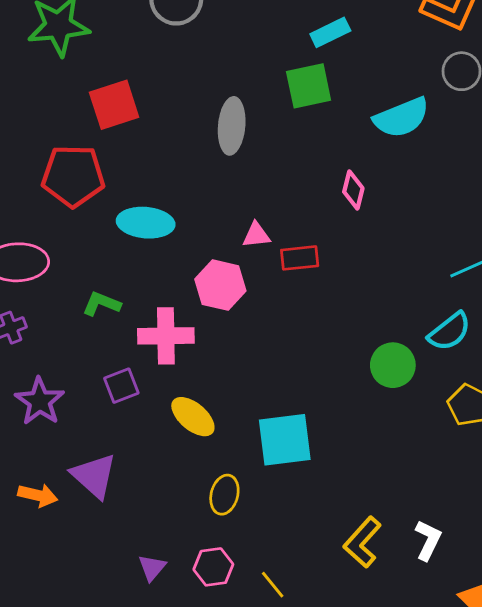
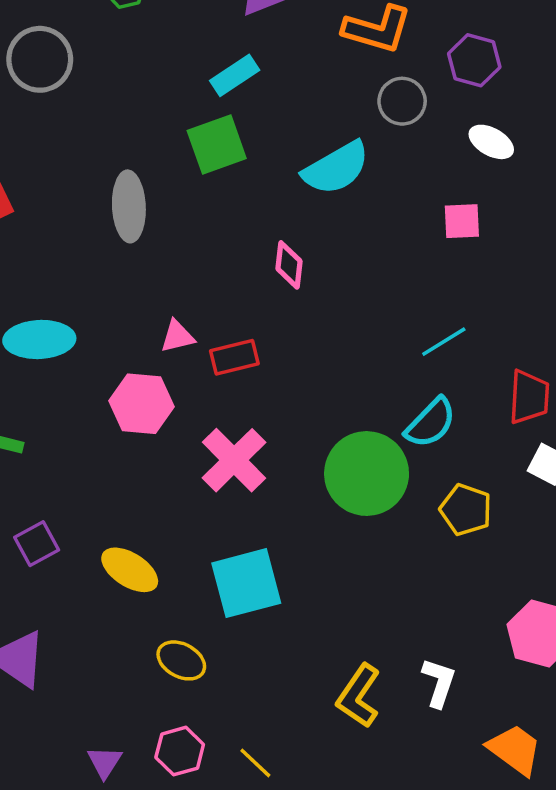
pink cross: (166, 336) -> (234, 460), moved, turned -36
green circle: (393, 365) -> (367, 474), size x1.5
yellow ellipse: (224, 495) -> (181, 660), turned -69

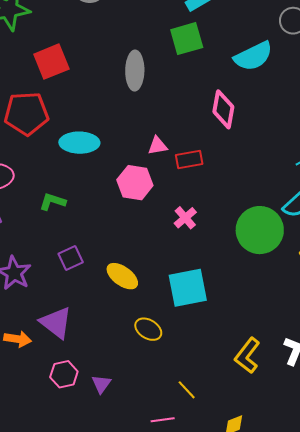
pink diamond: (289, 265) -> (223, 109), size x1.4
pink cross: (234, 460) -> (185, 218), size x0.6
pink hexagon: (180, 751) -> (64, 374), moved

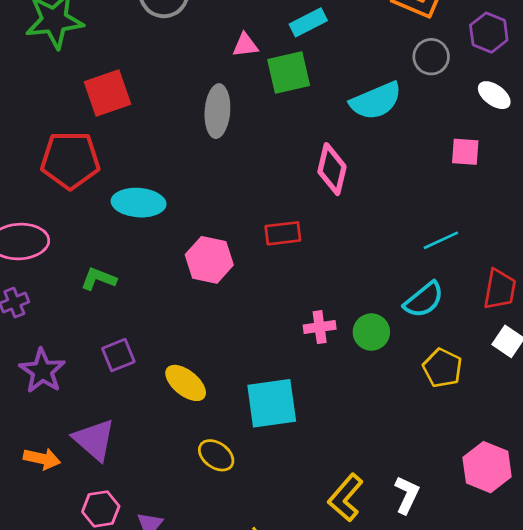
pink triangle: (158, 146) -> (245, 45), moved
pink cross: (185, 218) -> (320, 327), moved, turned 30
green circle: (260, 230) -> (371, 332), size x0.6

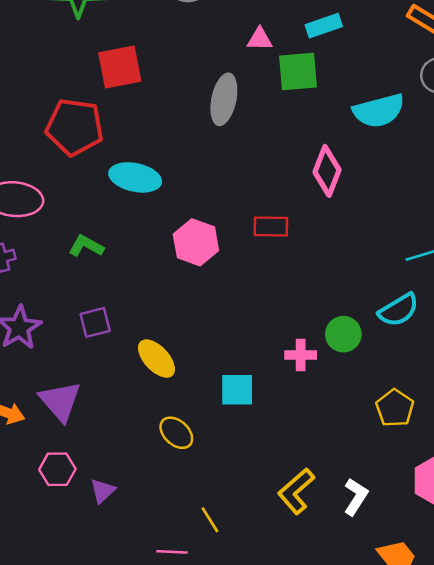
pink cross: (320, 327) -> (301, 355), moved
yellow pentagon: (442, 368) -> (395, 408), moved
cyan square: (272, 403) -> (237, 390), size x0.7

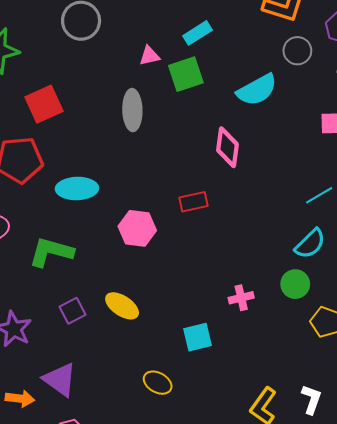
green L-shape: (86, 246) -> (51, 252), size x1.6
green circle: (343, 334) -> (295, 284), moved
yellow ellipse: (156, 359) -> (122, 306), moved

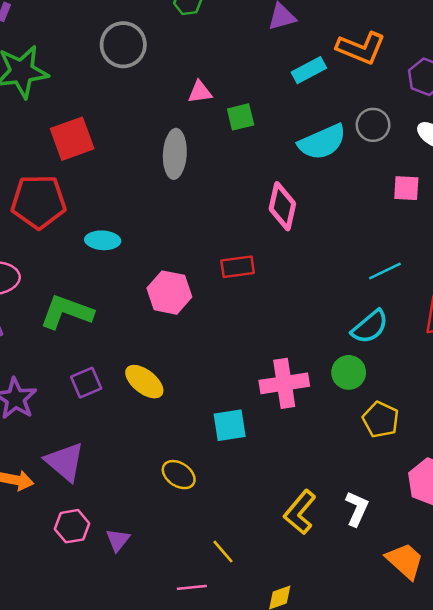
cyan rectangle: (197, 33) -> (309, 70), moved
gray circle: (297, 51) -> (373, 125), moved
green square: (186, 74) -> (241, 117), size x0.7
cyan ellipse: (77, 188) -> (103, 240), size x0.7
pink cross: (241, 298) -> (284, 383), size x1.6

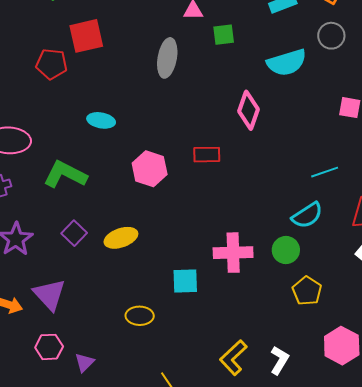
gray circle: (373, 125) -> (331, 36), moved
red pentagon: (38, 202) -> (52, 64), moved, size x0.7
yellow ellipse: (144, 382) -> (121, 238), turned -64
purple square: (86, 383) -> (74, 233), turned -30
yellow ellipse: (179, 475) -> (140, 316), turned -40

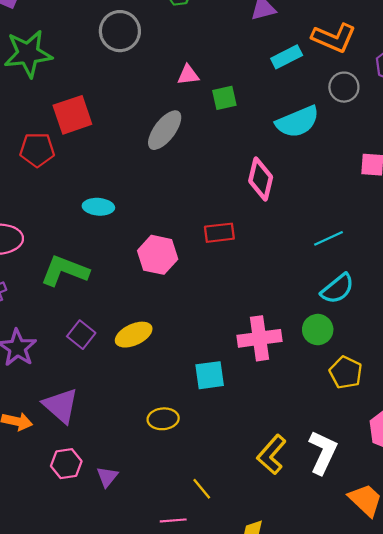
gray ellipse: (167, 58) -> (165, 130), turned 33
cyan line: (325, 172) -> (329, 238), moved
white L-shape: (279, 360) -> (323, 452), size x1.4

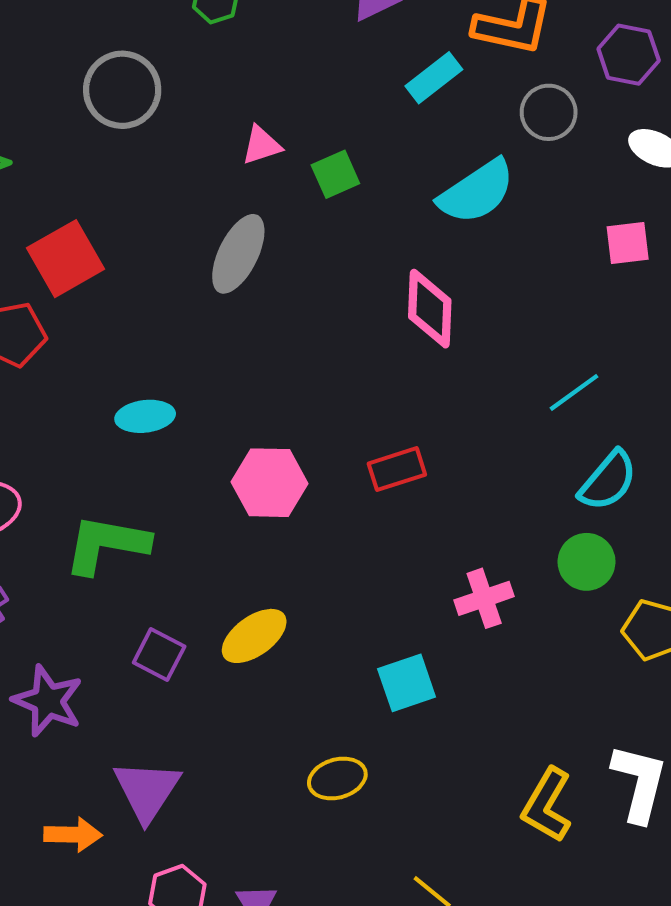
red rectangle: (219, 233) -> (397, 469), moved
pink cross: (260, 338) -> (484, 598), size x0.7
purple triangle: (61, 406) -> (147, 790), turned 33

